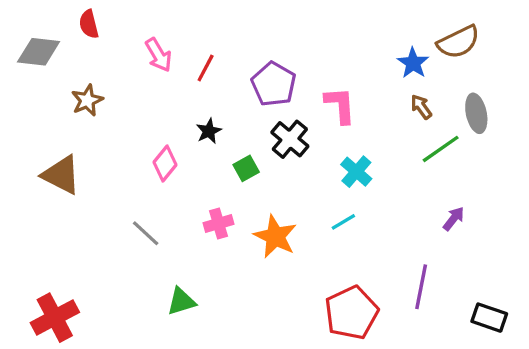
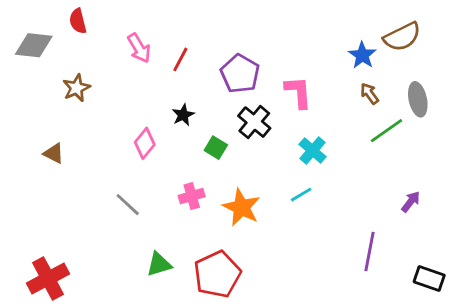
green square: (246, 168) -> (216, 148), turned -30
brown triangle: (61, 175) -> (54, 153), size x0.6
purple arrow: (454, 219) -> (411, 202), moved
red pentagon: (351, 313) -> (217, 274), moved

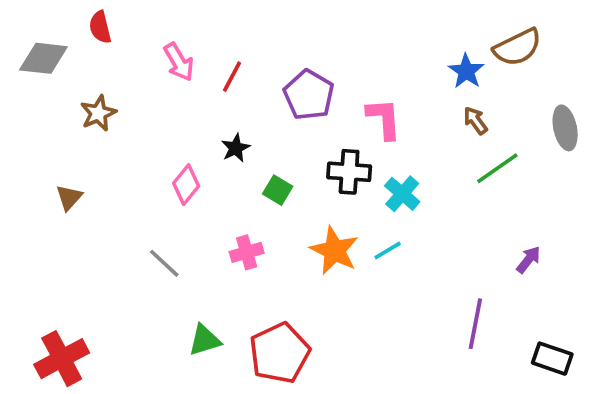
gray ellipse: (418, 99) -> (565, 128), moved
black cross: (254, 122) -> (349, 172), moved, turned -36
brown triangle: (54, 153) -> (69, 197), turned 45
orange star: (241, 207) -> (334, 251), moved

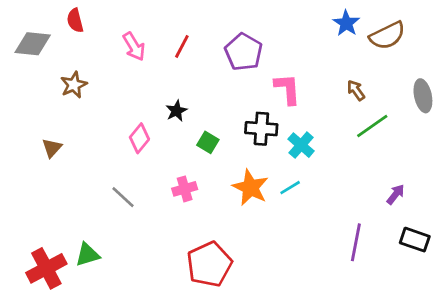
blue star: (466, 71) -> (346, 23), moved
red line: (232, 77) -> (182, 46), moved
purple pentagon: (309, 95) -> (244, 52), moved
green triangle: (204, 340) -> (87, 255), moved
black rectangle: (552, 359) -> (415, 240), moved

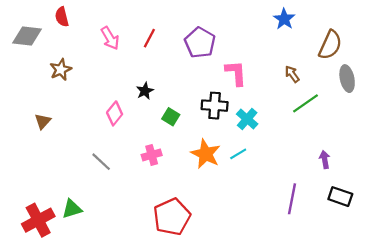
brown semicircle: (387, 36) -> (330, 45), moved, turned -40
purple arrow: (396, 194) -> (325, 159), turned -48

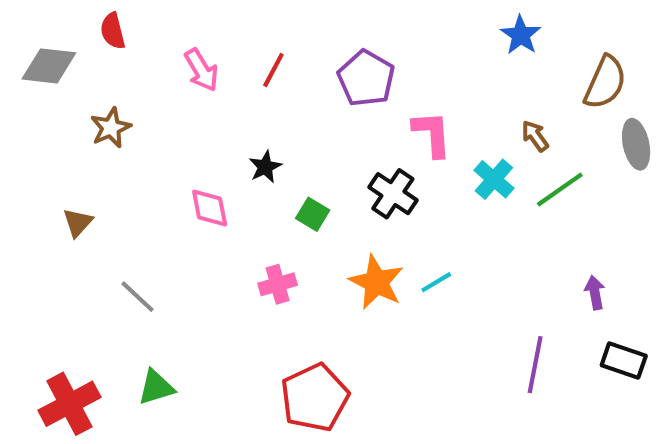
black cross: (215, 106) -> (393, 194), turned 30
pink diamond: (115, 113) -> (210, 208), turned -50
cyan cross: (247, 119) -> (494, 179), moved
gray line: (101, 162) -> (137, 297), moved
green triangle: (72, 209) -> (156, 387), moved

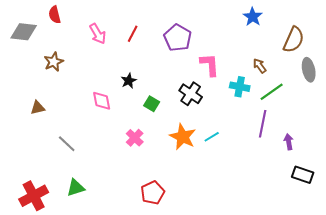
cyan cross: (494, 179) -> (240, 87), turned -30
brown triangle: (78, 222) -> (38, 108), turned 35
pink cross: (278, 284) -> (135, 138), turned -30
purple line: (535, 365) -> (263, 124), moved
red pentagon: (315, 398) -> (153, 193), size x0.7

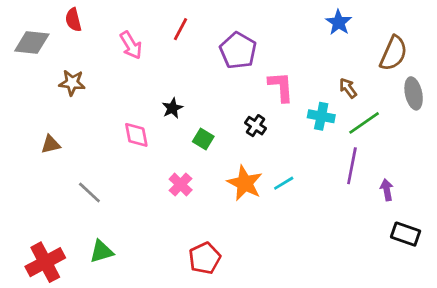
red line: (133, 34) -> (181, 29), moved
brown star: (54, 62) -> (72, 83), turned 30
black cross: (191, 94) -> (256, 126), size x0.7

